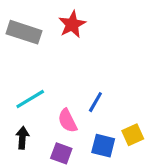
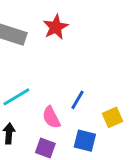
yellow square: (133, 135) -> (112, 117), moved

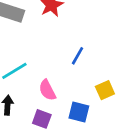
blue line: (78, 100) -> (78, 56), moved

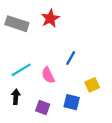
pink semicircle: (47, 90) -> (48, 75), moved

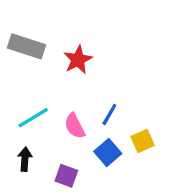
red star: (50, 18) -> (78, 60), moved
blue line: (71, 58) -> (109, 114), moved
blue square: (72, 102) -> (108, 153), moved, turned 35

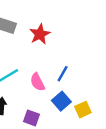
yellow square: (143, 141) -> (83, 110), moved

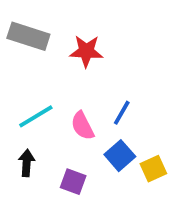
red star: (40, 34) -> (86, 51), turned 30

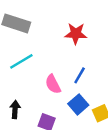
red star: (86, 51) -> (76, 34), moved
cyan line: (36, 116) -> (21, 61), moved

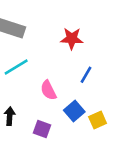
blue line: (80, 75) -> (86, 75), moved

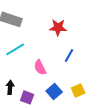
blue square: (74, 111) -> (54, 91), moved
purple square: (42, 129) -> (27, 97), moved

